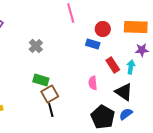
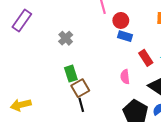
red circle: (103, 29) -> (121, 20), moved
green rectangle: (41, 80) -> (71, 74), turned 56

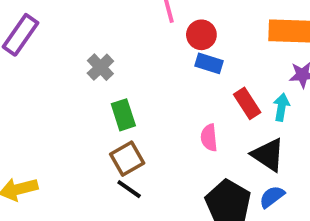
green rectangle: (71, 74) -> (123, 115), moved
black line: (81, 105) -> (129, 189), turned -40

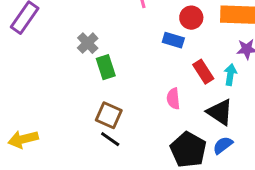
red circle: (201, 35) -> (191, 18), moved
green rectangle: (123, 115) -> (106, 67), moved
brown square: (127, 159) -> (109, 115), turned -36

